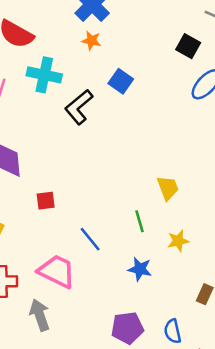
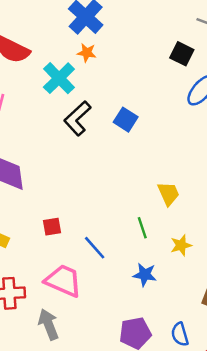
cyan cross: (44, 75) -> (59, 78), moved, turned 36
blue square: (121, 81) -> (126, 120), moved
red square: (46, 201) -> (52, 227), moved

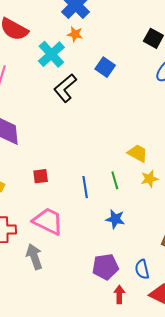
blue square: (126, 120) -> (105, 67), moved
yellow trapezoid: (168, 194) -> (138, 153), turned -40
yellow star: (181, 245) -> (149, 179), moved
blue line: (95, 248) -> (85, 187), moved, turned 30

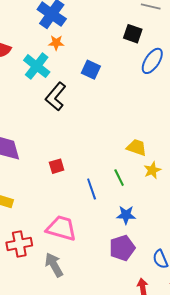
red square: (41, 176) -> (57, 166), moved
purple pentagon: (105, 267) -> (122, 248), moved

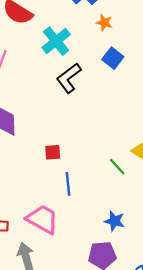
orange star: (56, 43) -> (104, 23), moved
green line: (119, 178) -> (117, 167), moved, turned -30
blue line: (92, 189) -> (68, 184), moved

